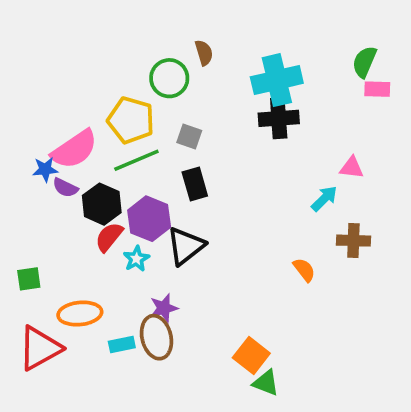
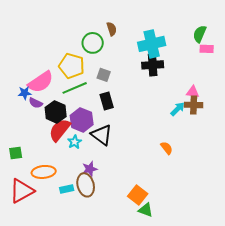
red semicircle: (109, 237) -> (60, 130), size x1.4
brown cross: (353, 241) -> (194, 105), moved
black triangle: (186, 246) -> (102, 135), turned -45

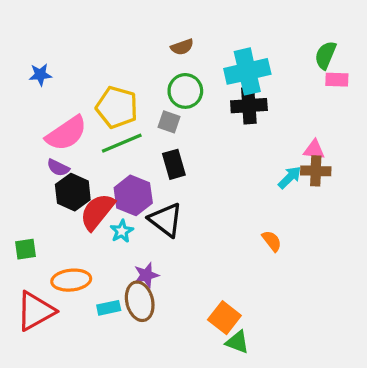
brown semicircle: (112, 29) -> (182, 47), turned 88
green circle: (93, 43) -> (185, 91), moved
blue star: (25, 93) -> (40, 75), moved
black hexagon: (56, 112) -> (73, 192), moved

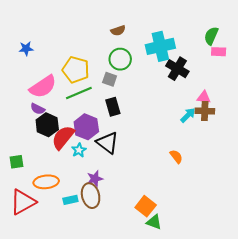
black cross: (249, 106) -> (177, 69), moved, turned 35

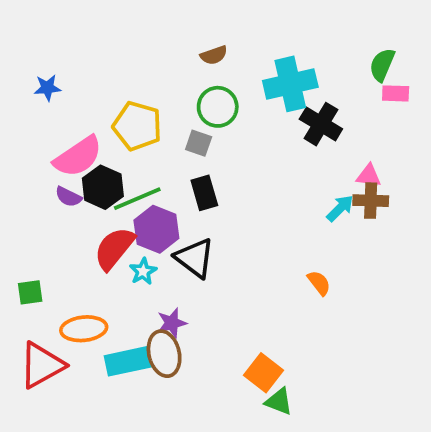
green line: (79, 93) -> (137, 199), moved
black hexagon: (47, 125) -> (103, 187), moved
cyan rectangle: (70, 200) -> (128, 361), size x1.6

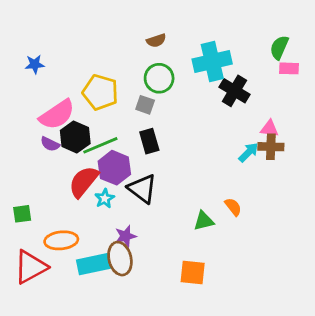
orange square: (264, 373) -> (193, 273), turned -32
green triangle: (279, 401) -> (204, 221), moved, turned -35

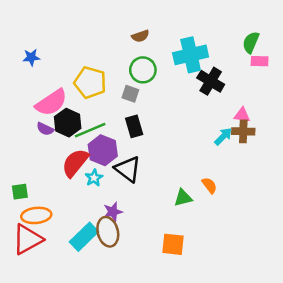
orange ellipse: (61, 240) -> (36, 215), moved
cyan rectangle: (93, 264) -> (84, 237), turned -32

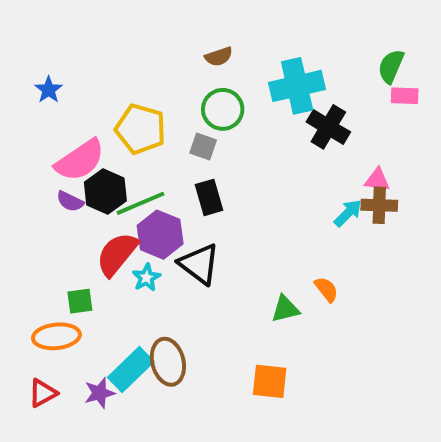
blue star: (31, 57) -> (49, 90), turned -30
green square: (20, 192) -> (80, 301), moved
purple star: (113, 212) -> (99, 393), moved
red triangle: (27, 239) -> (43, 393), moved, size x0.6

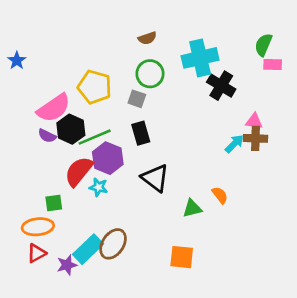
blue star: (49, 90) -> (17, 61), moved
black triangle: (199, 264) -> (155, 178), moved
cyan star: (146, 278) -> (99, 187), turned -30
brown ellipse: (168, 362) -> (113, 244), turned 48
red triangle: (43, 393) -> (37, 253), moved

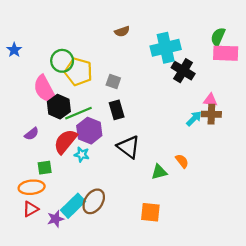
pink rectangle: (273, 65) -> (226, 53), size x1.6
green circle: (150, 74) -> (62, 61), moved
pink semicircle: (54, 108) -> (45, 89), turned 96
purple semicircle: (47, 136) -> (32, 134), moved, turned -64

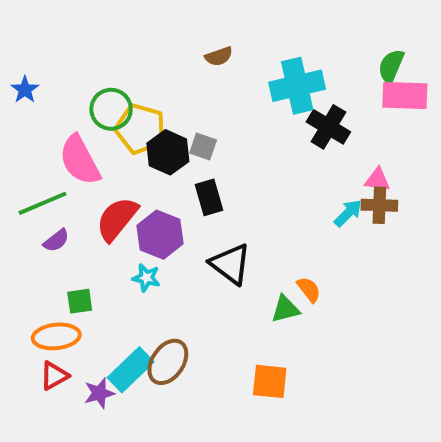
black hexagon: (59, 107) -> (168, 152), moved
green line: (78, 113) -> (43, 203), moved
red semicircle: (65, 141) -> (117, 219), moved
orange semicircle: (182, 161) -> (309, 289), moved

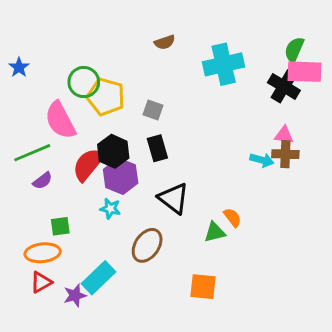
black cross: (328, 127) -> (284, 86), moved
black hexagon: (168, 152) -> (113, 151), moved
cyan arrow: (348, 213) -> (262, 160), turned 60
brown ellipse: (168, 362) -> (147, 245), moved

